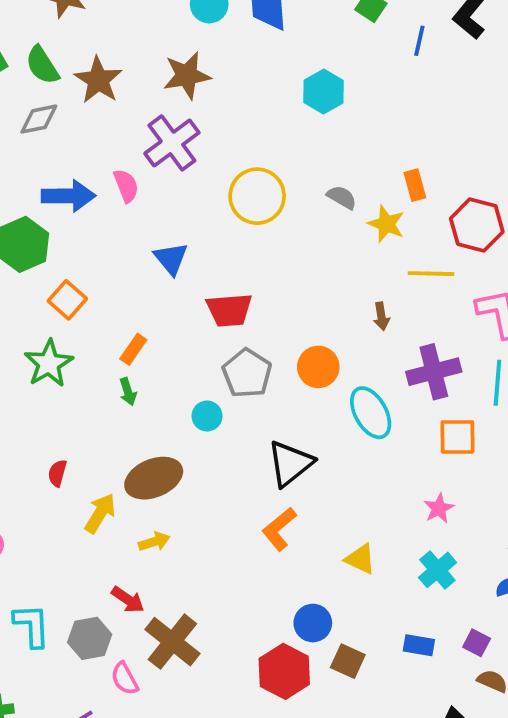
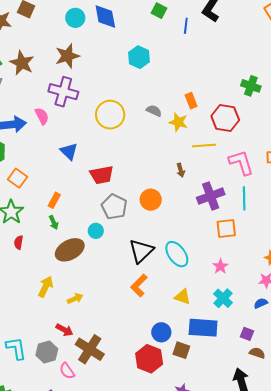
purple cross: (172, 143) -> (63, 92), turned -32
cyan ellipse: (371, 413) -> (177, 254), moved
red semicircle: (57, 473) -> (19, 242), moved
brown ellipse: (154, 478) -> (70, 250), moved
blue rectangle: (419, 645) -> (203, 328), moved, size x1.8

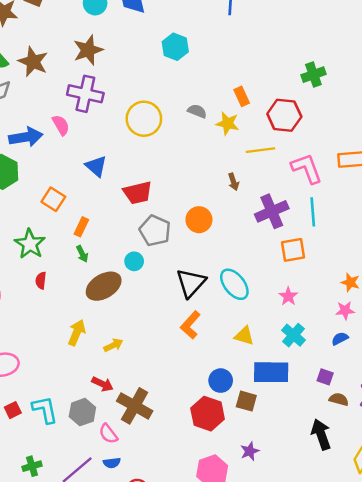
green cross: (251, 86) -> (313, 75), turned -36
orange square: (18, 178) -> (53, 199), moved

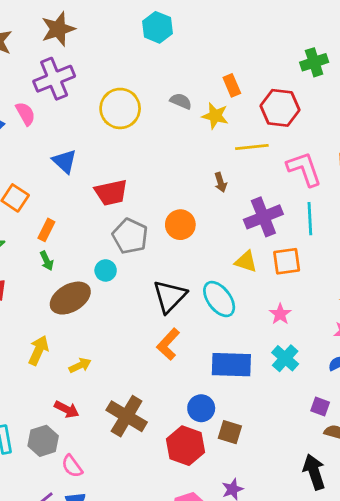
purple cross: (85, 94) -> (54, 79), turned -36
yellow triangle: (244, 336) -> (246, 261), moved
blue rectangle: (271, 372) -> (231, 365), moved
brown cross: (135, 406) -> (127, 416), moved

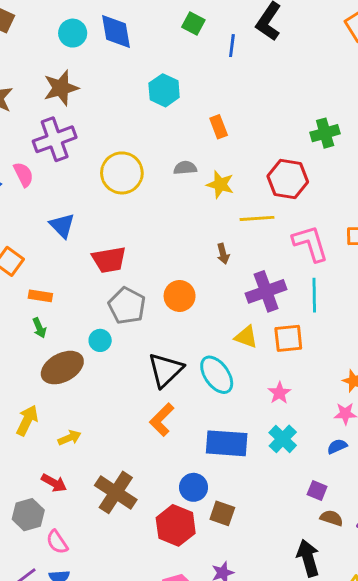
orange rectangle: (232, 85) -> (219, 127), moved
gray semicircle: (181, 101) -> (185, 168), turned -30
orange rectangle: (46, 230) -> (40, 296), turned 70

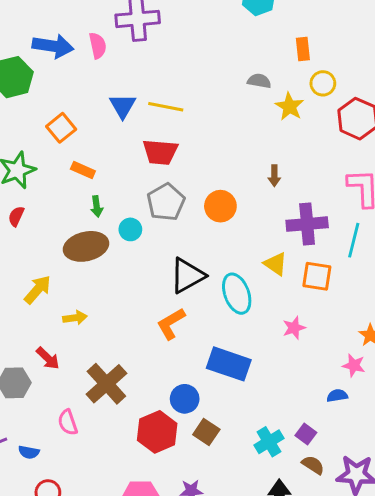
yellow circle: (122, 173) -> (323, 83), moved, size x0.6
yellow line: (257, 218) -> (166, 107), moved
green arrow: (39, 328) -> (97, 206), moved
cyan cross: (283, 439) -> (269, 442), moved
pink semicircle: (57, 542) -> (68, 422), moved

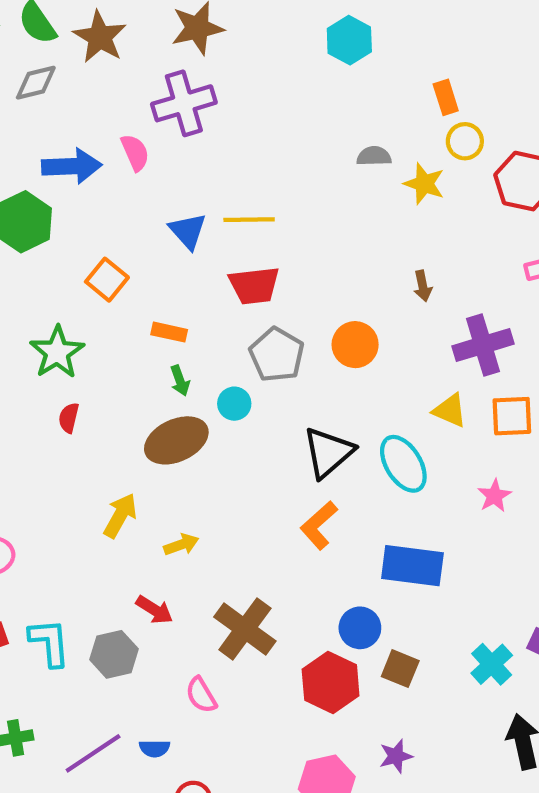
orange rectangle: (303, 49) -> (446, 97), moved
orange rectangle: (83, 170) -> (169, 332), moved

